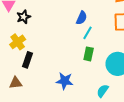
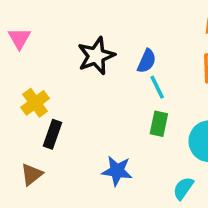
black star: (24, 17) -> (96, 56), moved, size x1.5
cyan line: (88, 33) -> (157, 87), turned -56
brown triangle: (16, 83) -> (32, 174), turned -32

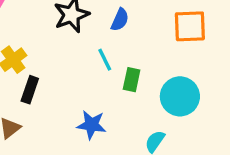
cyan line: (157, 87) -> (105, 60), moved

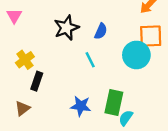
green rectangle: (132, 80) -> (114, 102), moved, size x1.5
cyan circle: (180, 96) -> (136, 55), moved

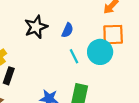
cyan line: (90, 60) -> (74, 56), moved

